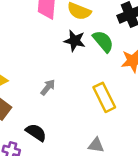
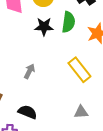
green semicircle: (103, 41) -> (68, 22), turned 60

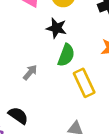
green semicircle: (68, 22) -> (66, 55), moved

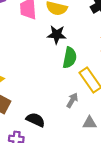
gray arrow: (30, 72) -> (72, 100), moved

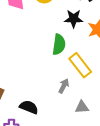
black star: (57, 35) -> (74, 19), moved

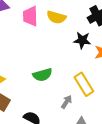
green semicircle: (59, 44) -> (42, 75), moved, turned 60

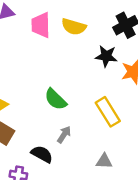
green semicircle: (42, 75) -> (56, 99), turned 60
gray arrow: (67, 102) -> (64, 135), moved

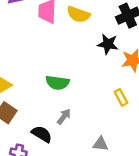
green semicircle: (56, 99) -> (57, 83), turned -40
yellow rectangle: (108, 112) -> (121, 97), moved, size x0.6

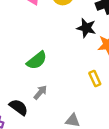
green semicircle: (57, 83) -> (37, 60), turned -50

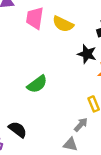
gray arrow: (40, 92) -> (81, 125), moved

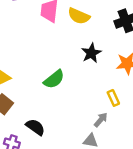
black star: (87, 54) -> (91, 53), moved, turned 30

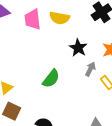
gray arrow: (101, 120) -> (90, 69), moved

